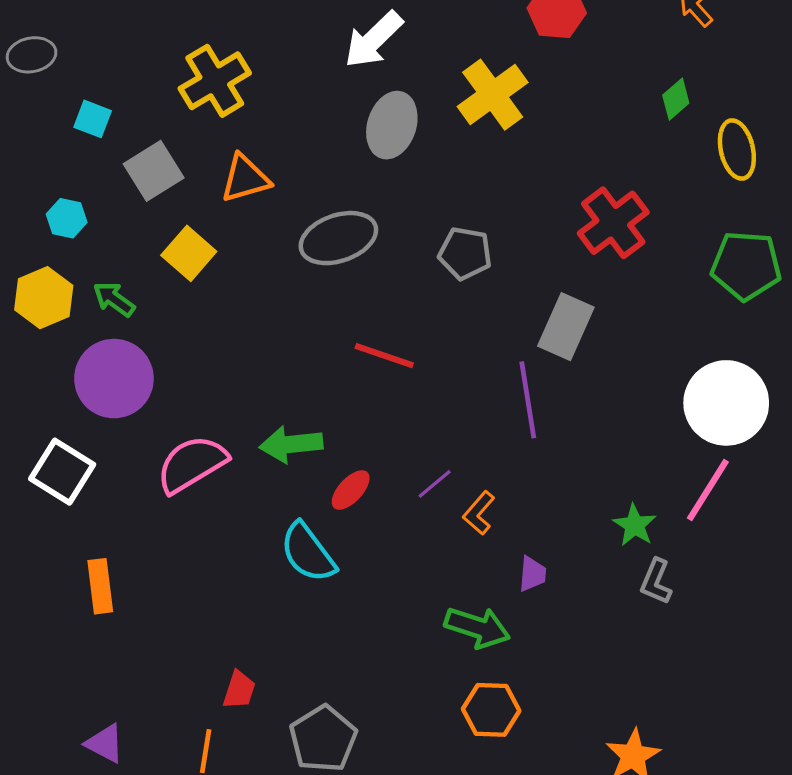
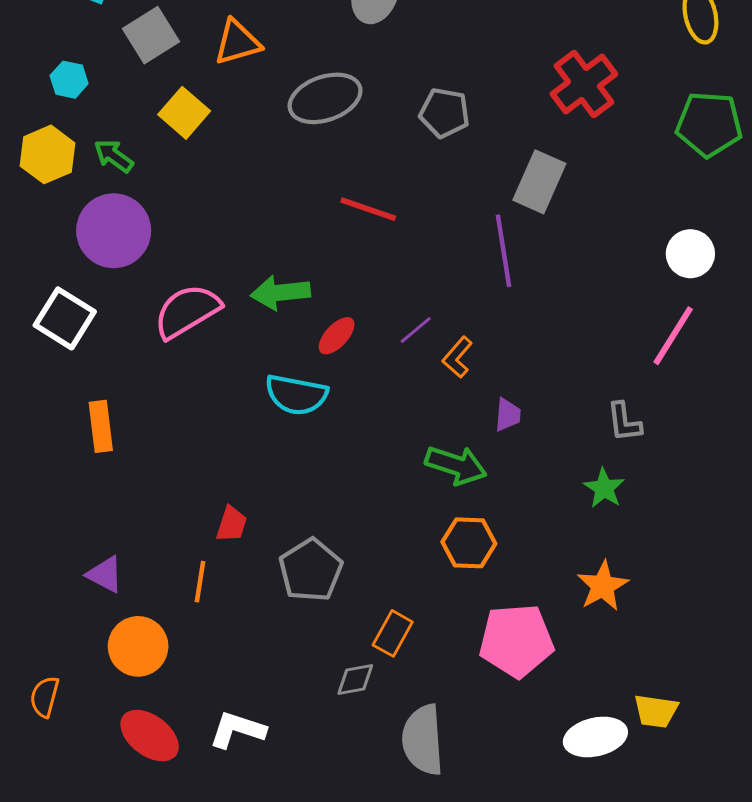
white circle: (726, 403) -> (690, 254), size x0.6
green star: (635, 525) -> (604, 488), moved
cyan semicircle: (308, 553) -> (296, 395), turned -42
gray L-shape: (656, 582) -> (624, 422), turned -30

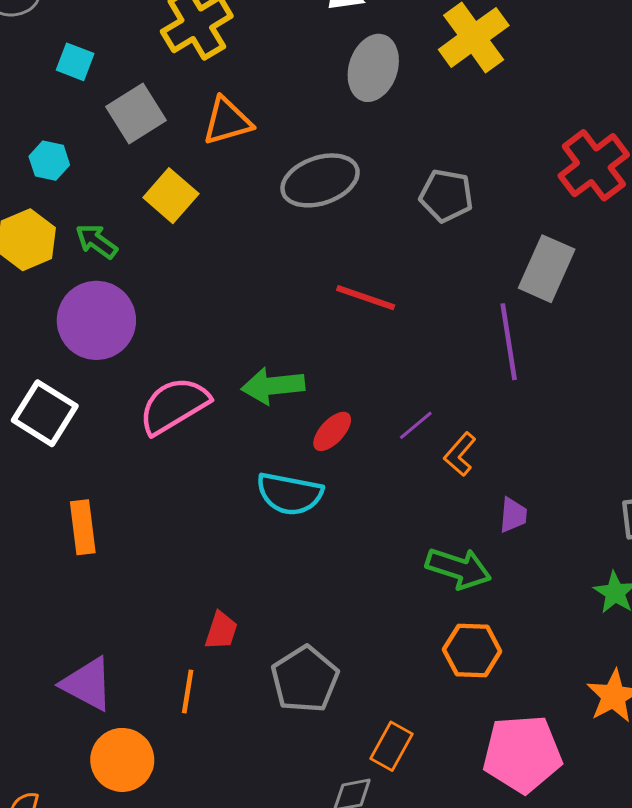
purple triangle: (105, 574) -> (87, 684), size x1.4

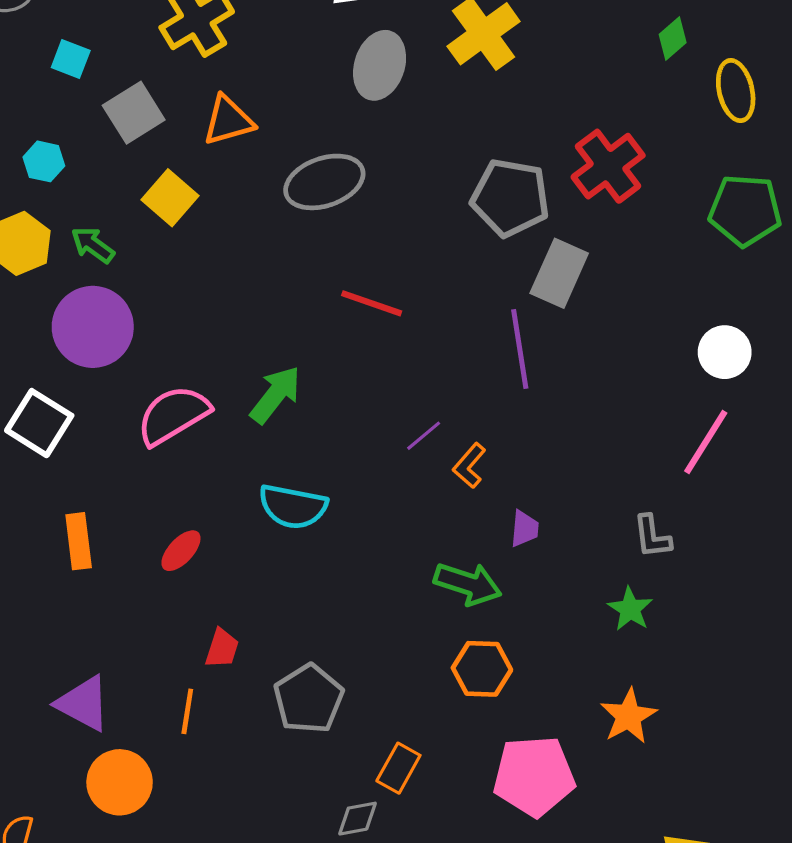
gray pentagon: (446, 196) -> (510, 198), moved, size x1.4
green arrow: (273, 386) -> (276, 395), turned 134
red ellipse: (332, 431) -> (181, 551), moved

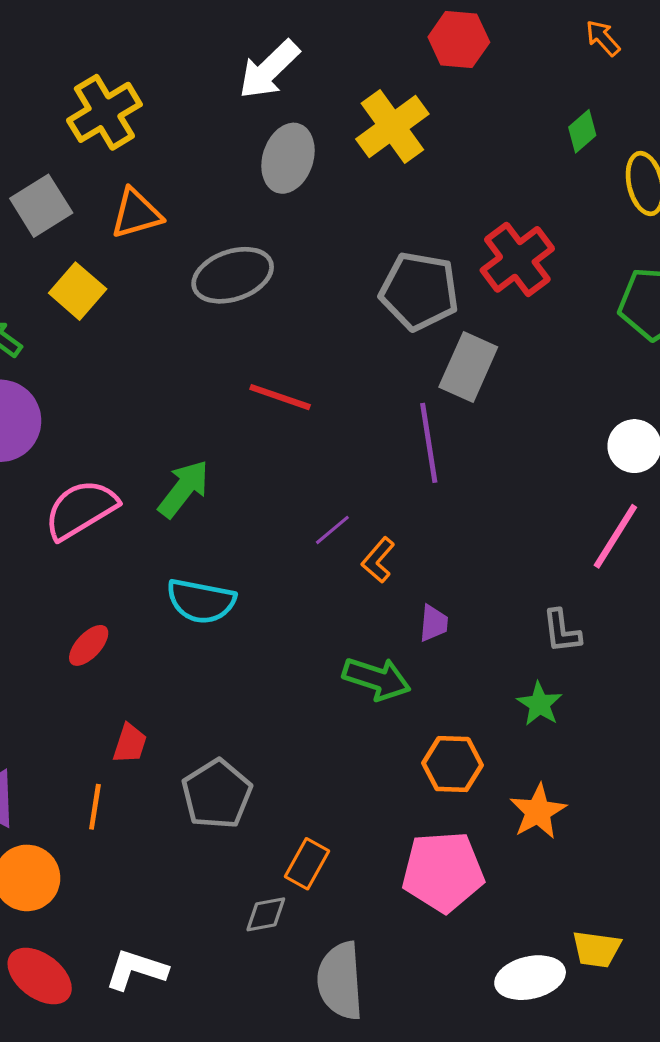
orange hexagon: (482, 669) -> (453, 764), moved

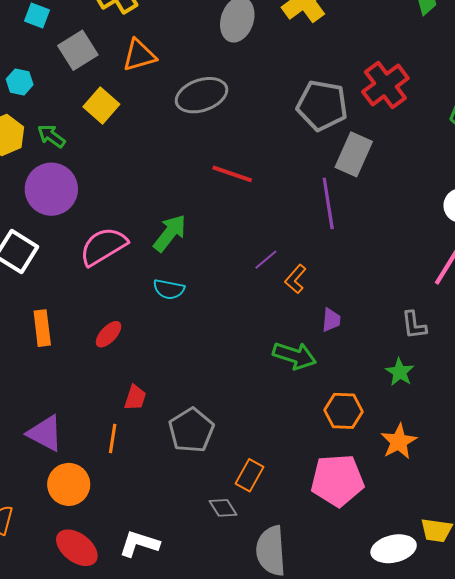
cyan semicircle: (201, 601) -> (169, 289), moved, size x0.7
gray diamond: (266, 914) -> (223, 508), turned 68

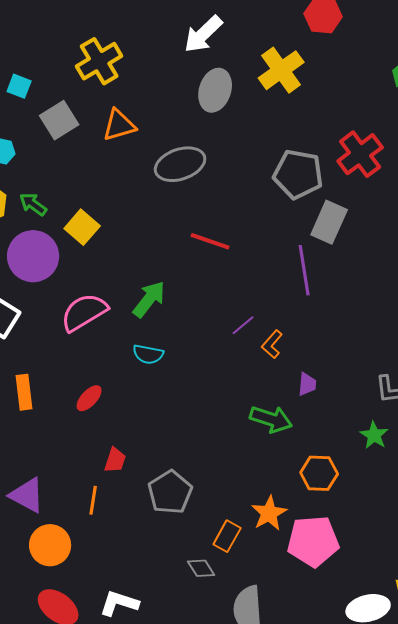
yellow square: (101, 105) -> (82, 227), moved
orange star: (399, 442) -> (269, 513), moved

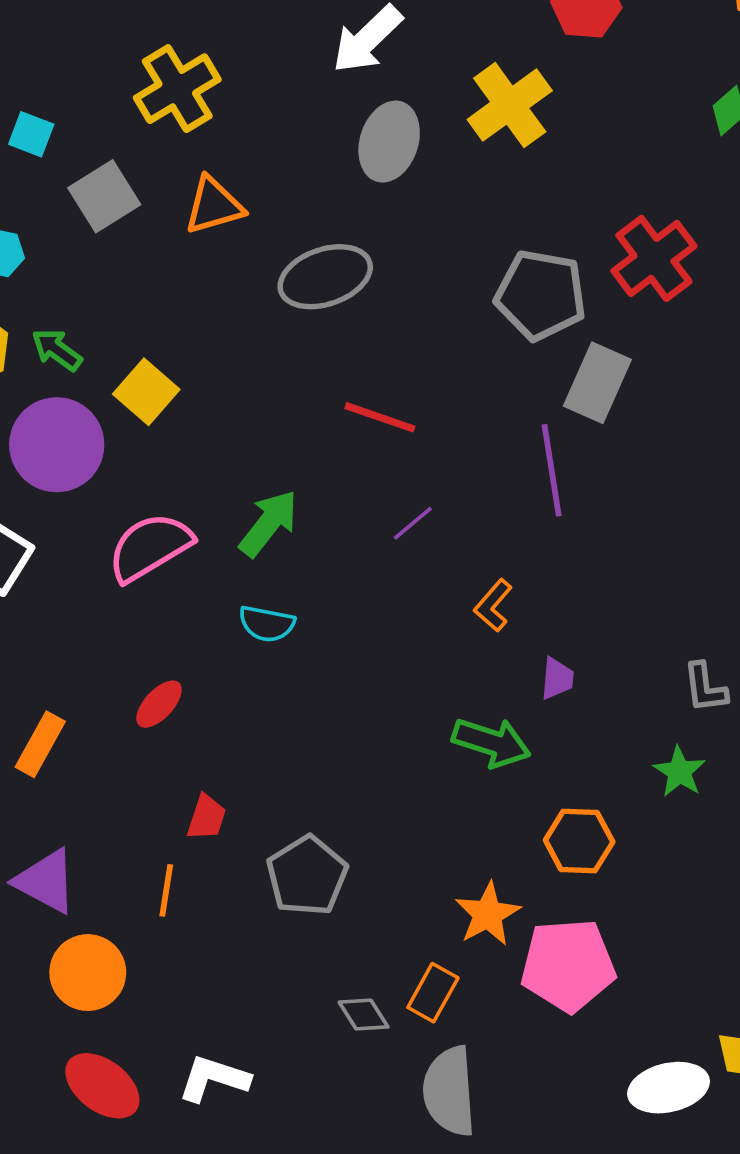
purple line: (243, 325) -> (413, 523), moved
orange rectangle: (24, 392) -> (40, 744), moved, turned 36
orange rectangle: (227, 536) -> (433, 993), moved

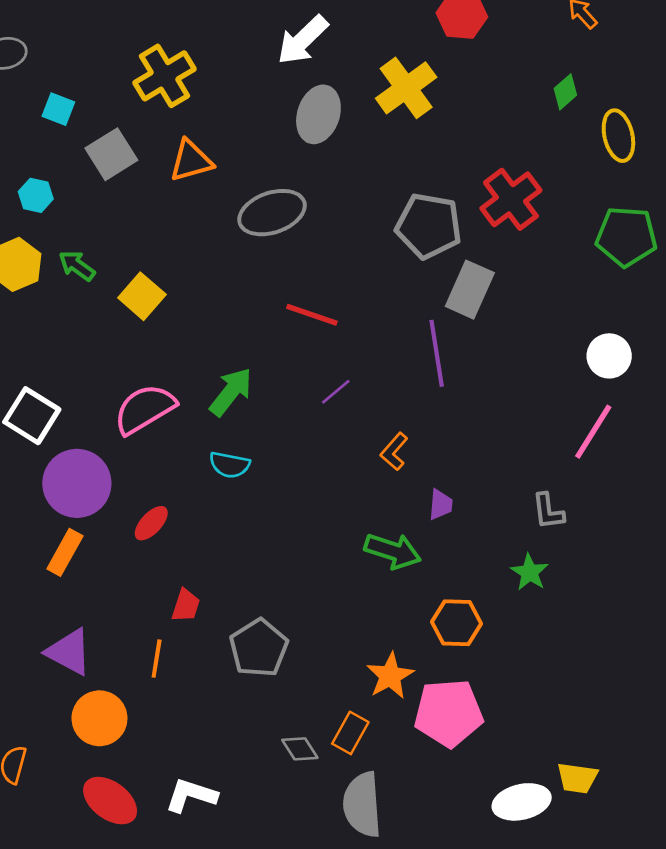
purple circle: (57, 445) -> (77, 483), moved

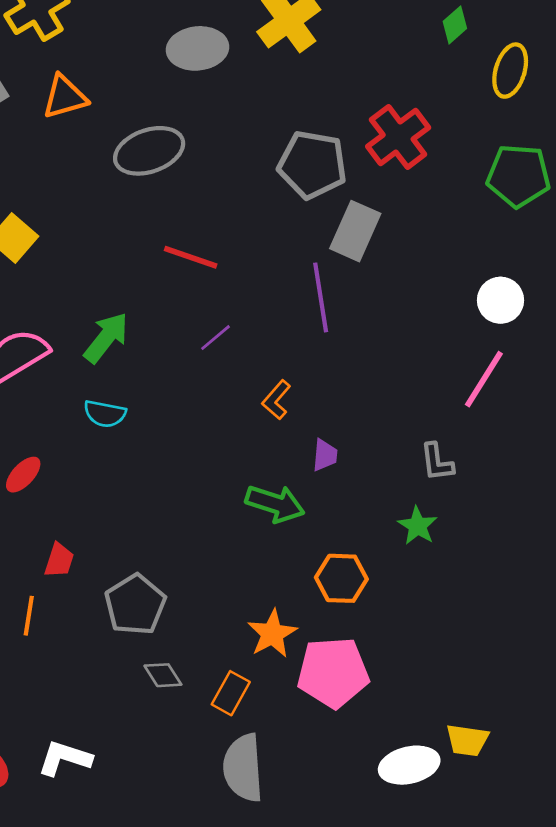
gray ellipse: (318, 114) -> (198, 48), turned 66
yellow ellipse: (618, 136) -> (510, 71), turned 30
gray diamond: (300, 749) -> (163, 675), moved

